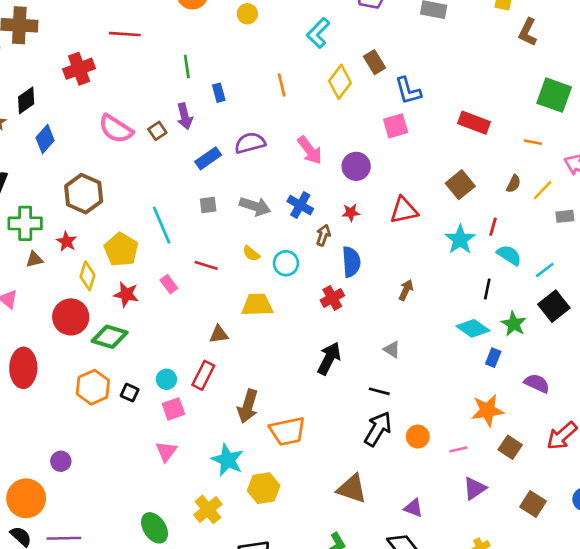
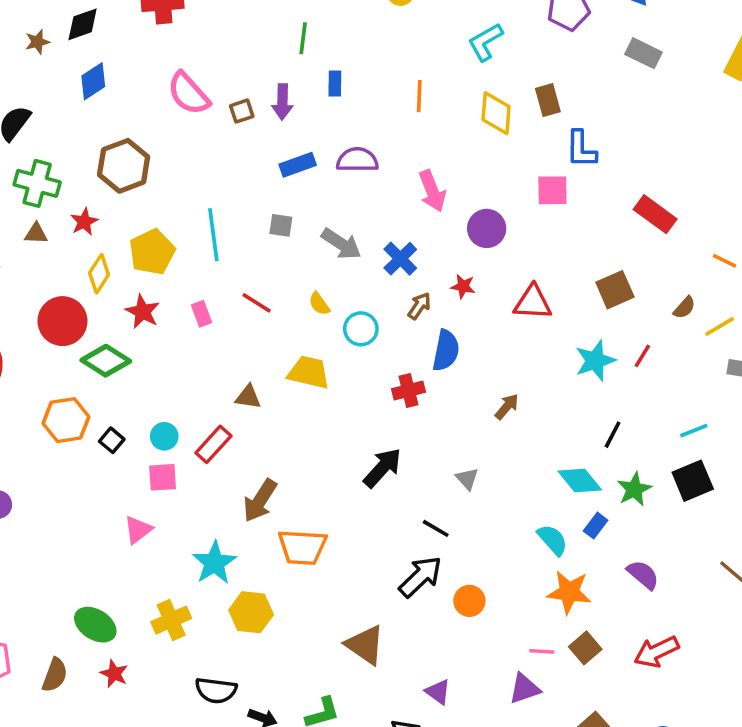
yellow diamond: (340, 82) -> (496, 113), turned -48
cyan semicircle: (509, 255) -> (552, 540), moved
pink line: (458, 449) -> (542, 651), moved
green ellipse: (155, 528) -> (95, 625), turned -40

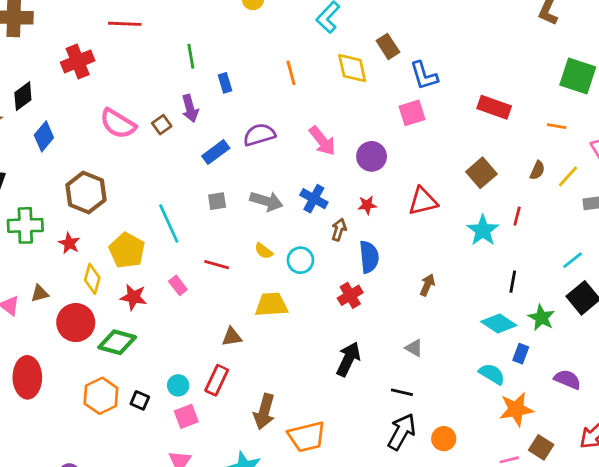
brown triangle: (36, 233) -> (40, 293), moved

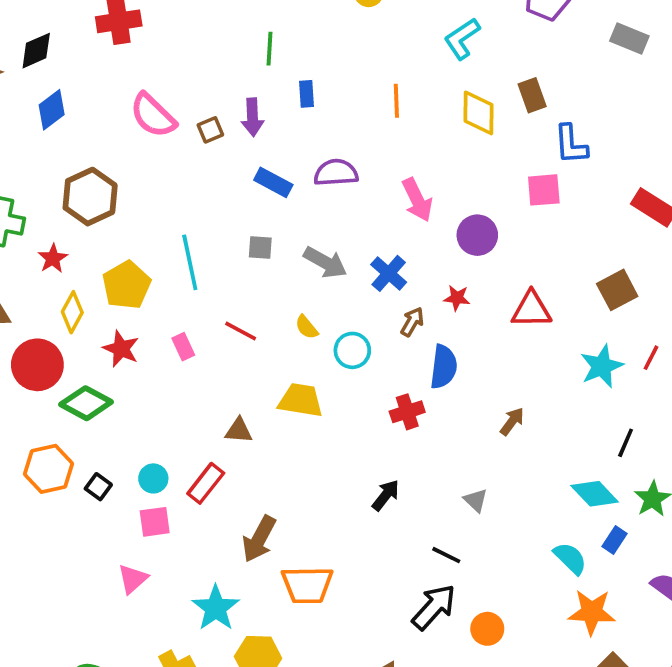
blue rectangle: (216, 152) -> (273, 182), turned 52
black arrow: (348, 359) -> (386, 495), size x0.7

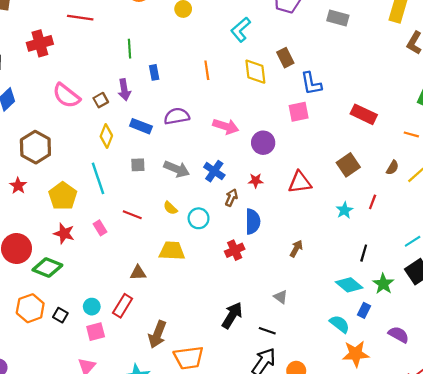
pink arrow: (417, 200) -> (226, 126), turned -40
yellow diamond: (72, 312) -> (106, 136), moved
cyan star: (602, 366) -> (344, 210), size x0.7
black arrow: (386, 495) -> (232, 315), moved, size x1.4

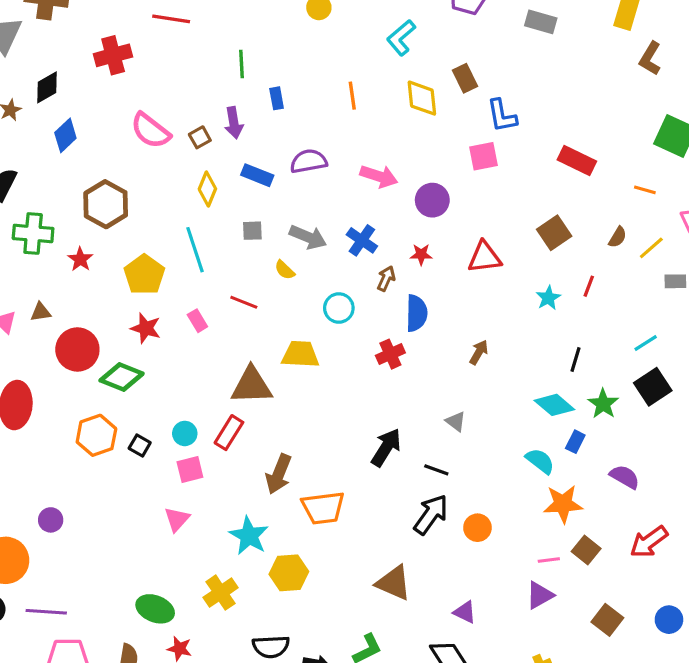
yellow semicircle: (170, 208) -> (285, 270), moved
brown triangle: (138, 273) -> (252, 386), size x1.8

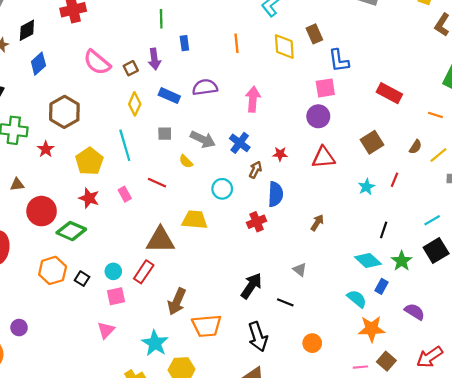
pink arrow: (379, 176) -> (253, 99), turned -105
purple circle: (432, 200) -> (318, 116), moved
black arrow: (431, 514) -> (258, 337), moved, turned 124

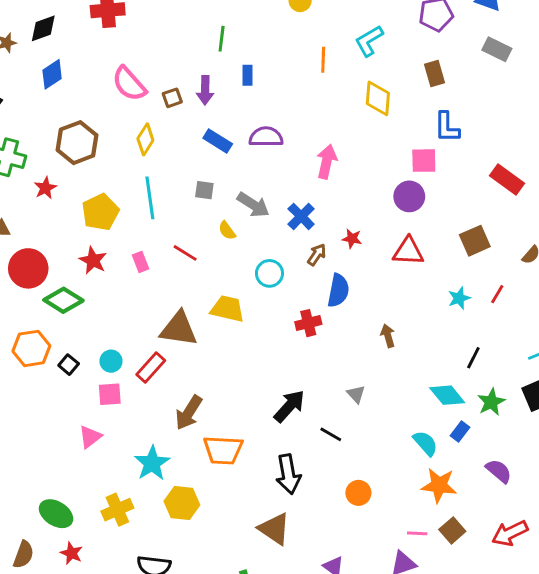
brown rectangle: (314, 34) -> (435, 74), moved
orange line: (237, 43) -> (323, 60), moved
yellow diamond: (135, 104) -> (145, 139), moved
brown arrow: (317, 223) -> (388, 336), turned -56

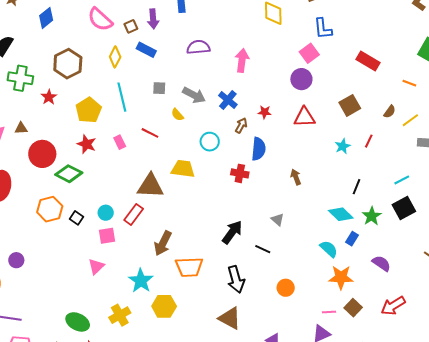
blue rectangle: (218, 141) -> (146, 50), moved
pink square: (424, 161) -> (309, 53), turned -30
red cross: (308, 323) -> (240, 173), turned 30

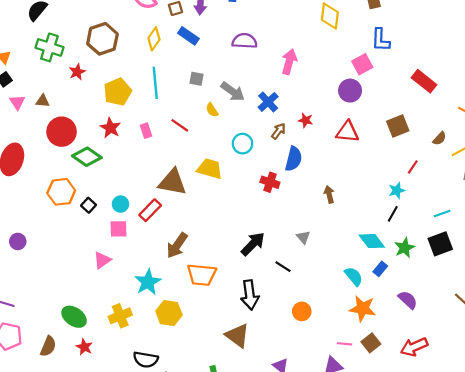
cyan star: (343, 146) -> (397, 191), moved

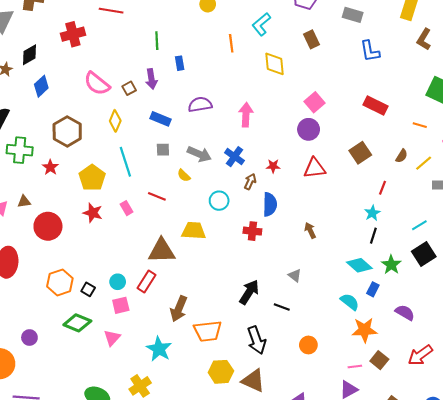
blue rectangle: (188, 36) -> (161, 119), moved
blue L-shape: (381, 40) -> (370, 51), moved
green diamond: (87, 157) -> (77, 323), moved
yellow hexagon: (169, 313) -> (221, 372), moved

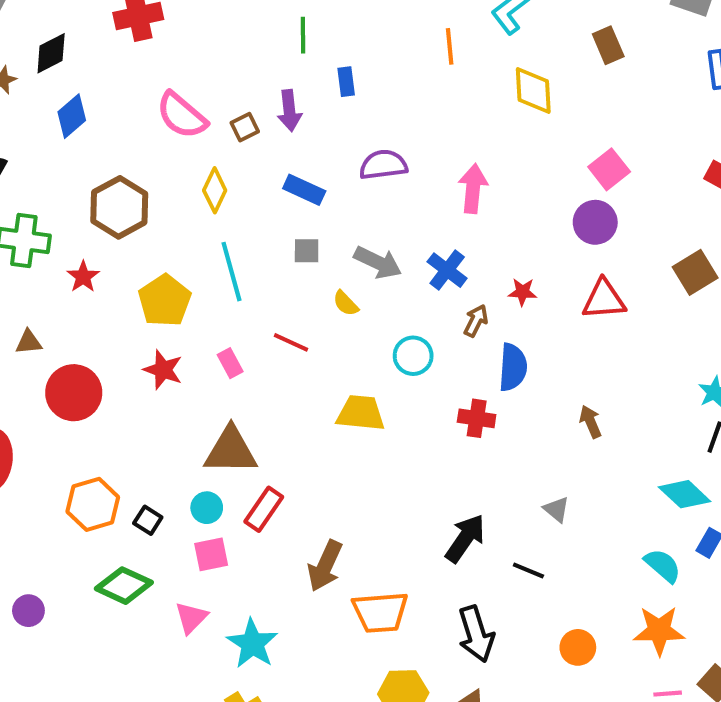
brown triangle: (162, 251) -> (231, 451), moved
orange star: (364, 330) -> (659, 631), moved
cyan star: (159, 349) -> (252, 644), moved

